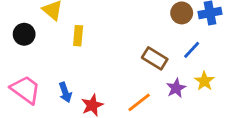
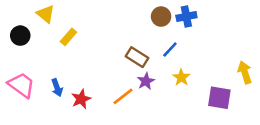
yellow rectangle: (78, 36) -> (68, 37), turned 36
purple star: (176, 88) -> (146, 81), moved

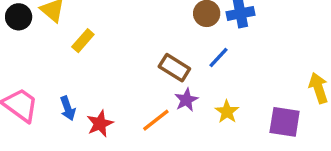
black circle: (20, 36) -> (19, 17), moved
yellow star: (181, 77) -> (227, 112), moved

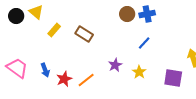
blue line: (218, 58) -> (144, 43), moved
brown rectangle: (174, 68) -> (84, 34), moved
orange line: (156, 120) -> (86, 80), moved

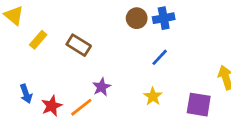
purple star: (115, 65) -> (102, 87), moved

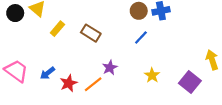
blue line: (160, 57) -> (141, 38), moved
blue arrow: (26, 94) -> (47, 73), turned 72
purple square: (199, 105) -> (190, 82), turned 30

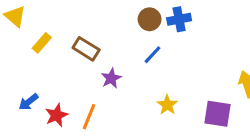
purple star: (110, 68) -> (111, 78), moved
purple square: (190, 82) -> (217, 114), turned -30
orange line: (93, 84) -> (89, 117), turned -30

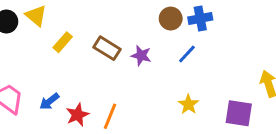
blue line: (152, 55) -> (187, 54), moved
purple star: (111, 78) -> (141, 56), moved, turned -30

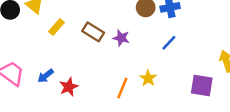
blue line: (187, 54) -> (169, 43), moved
yellow star: (188, 104) -> (148, 78), moved
orange line: (110, 116) -> (122, 88), moved

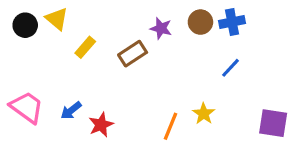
brown rectangle: (93, 32) -> (133, 54), turned -65
purple star: (121, 38) -> (161, 28), moved

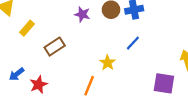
brown rectangle: (133, 54) -> (55, 47), moved
yellow star: (204, 114) -> (108, 63), moved

